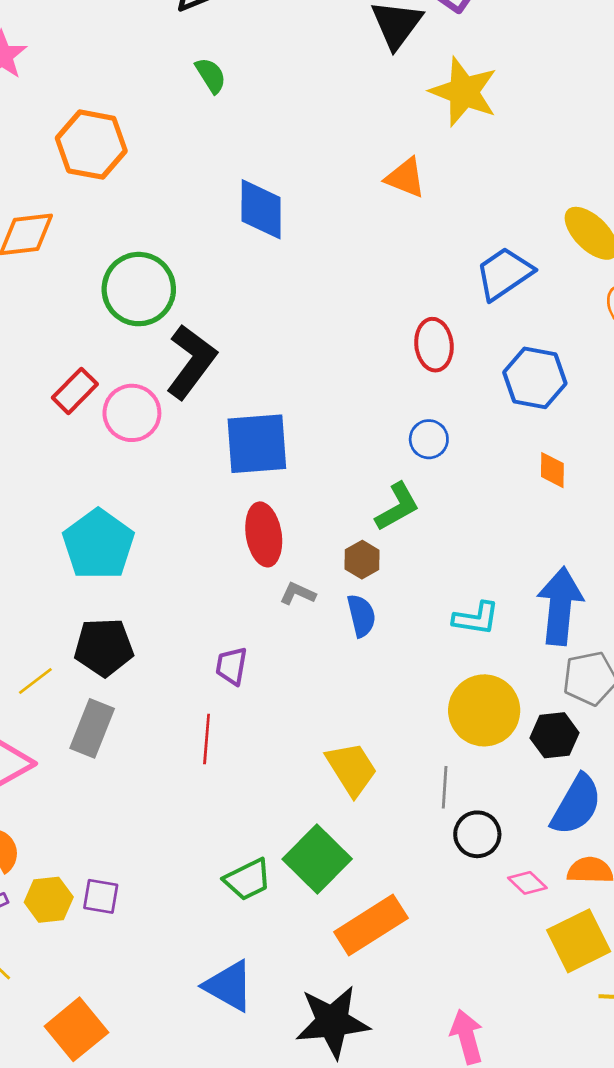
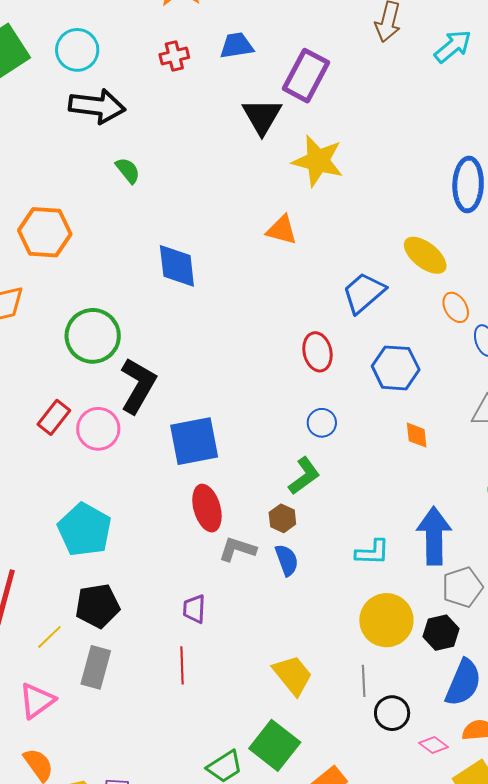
gray L-shape: (298, 594) -> (237, 549), size x1.4

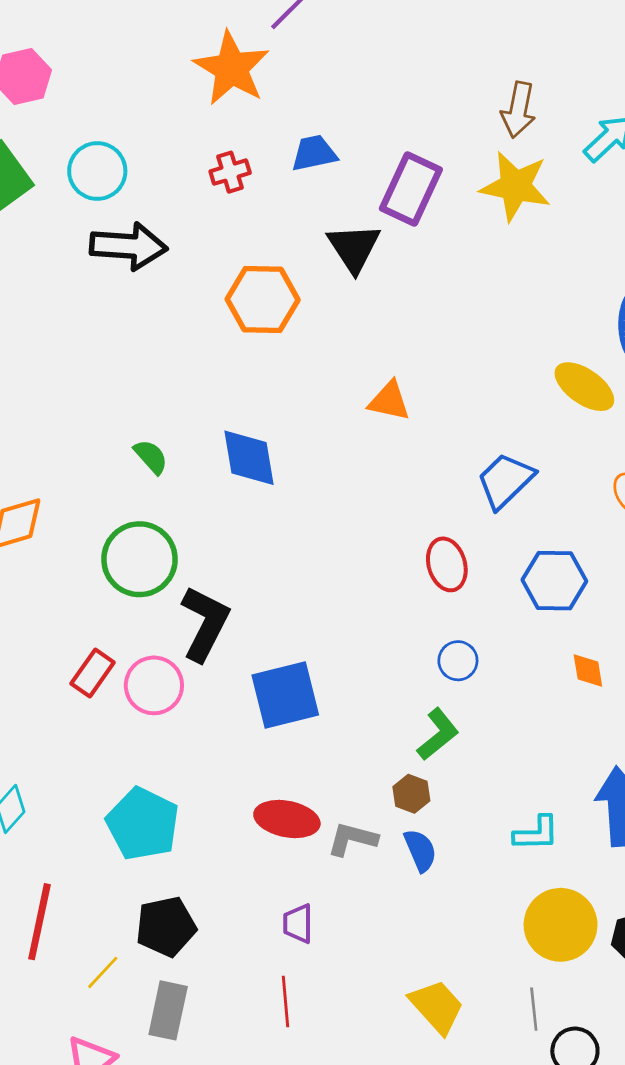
yellow star: (318, 161) -> (515, 186), moved
green semicircle: (128, 170) -> (151, 457), moved
orange hexagon: (45, 232) -> (263, 299), moved
yellow ellipse: (425, 255) -> (584, 387), moved
red ellipse: (207, 508) -> (287, 819), moved, turned -60

